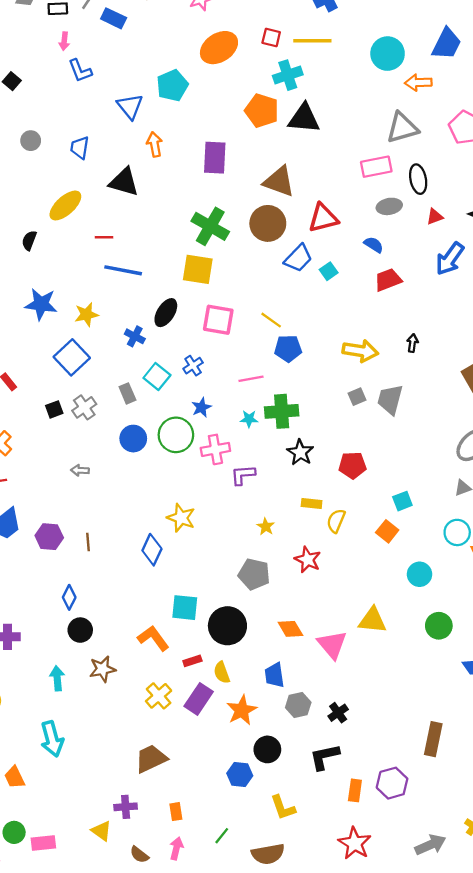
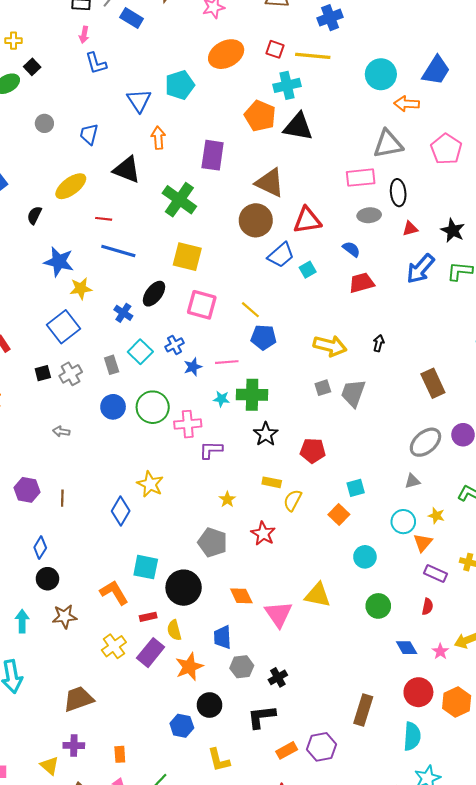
green cross: (210, 226) -> (179, 200), moved
blue star: (41, 304) -> (59, 262), moved
blue star: (201, 407) -> (193, 367), moved
brown trapezoid: (151, 759) -> (78, 699), moved
orange rectangle: (355, 790) -> (287, 750), turned 48

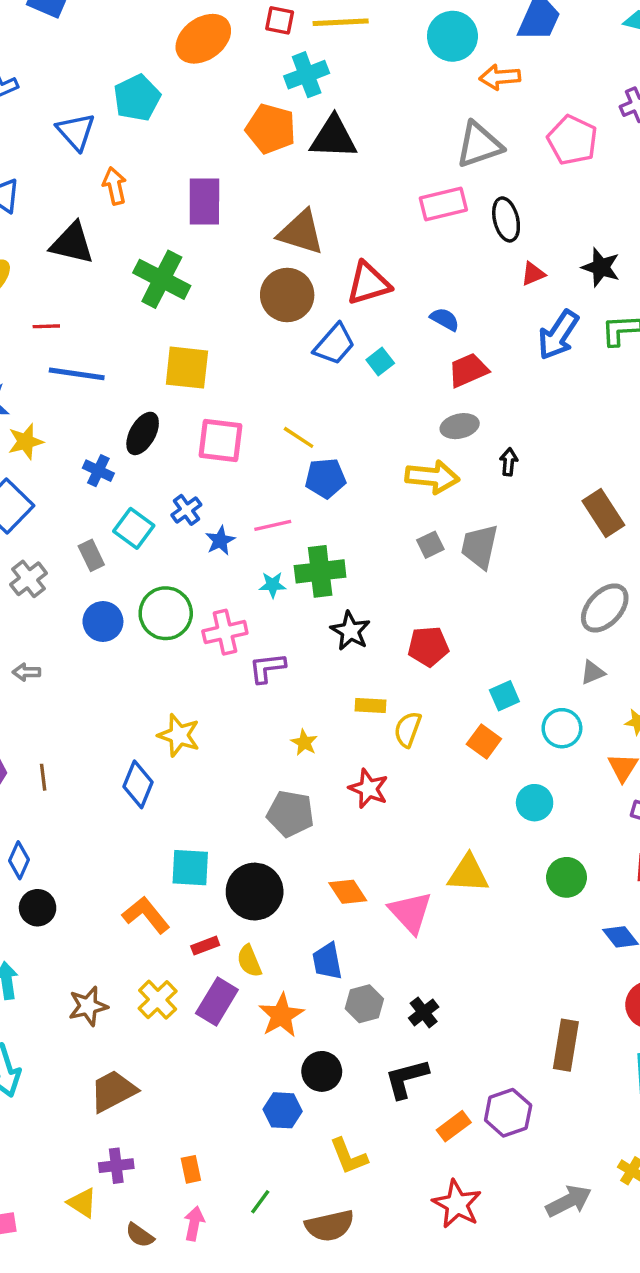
gray ellipse: (369, 215) -> (460, 426), moved
cyan circle: (403, 522) -> (562, 728), moved
brown star: (65, 617) -> (88, 1006), moved

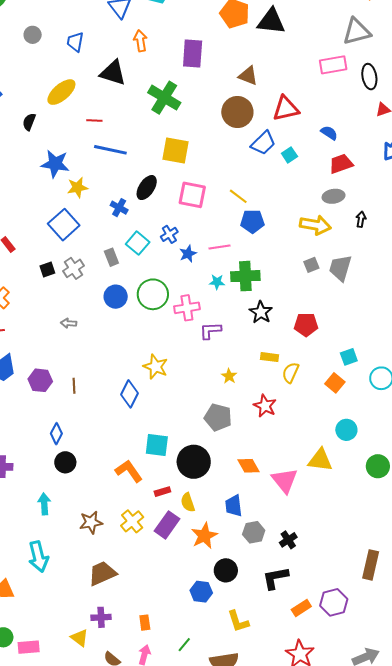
brown triangle: (301, 232) -> (248, 76), size x0.7
cyan circle: (535, 803) -> (346, 430), moved

